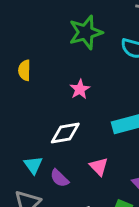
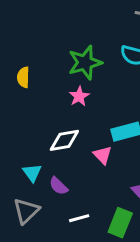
green star: (86, 32) -> (85, 63), moved
pink triangle: (99, 167) -> (103, 155), moved

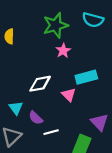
pink star: (79, 96) -> (63, 51), moved
white line: (79, 218) -> (51, 132), moved

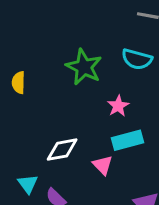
green star: (55, 25) -> (84, 67), turned -30
pink star: (63, 51) -> (118, 106), moved

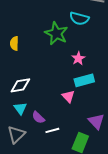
cyan semicircle: (137, 59) -> (79, 18), moved
white diamond: (62, 150) -> (20, 85), moved

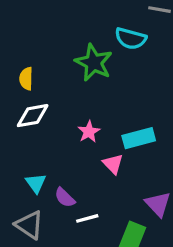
pink star: (78, 58) -> (89, 132), moved
white diamond: (20, 85) -> (33, 116), moved
gray triangle: (16, 134) -> (29, 225), turned -42

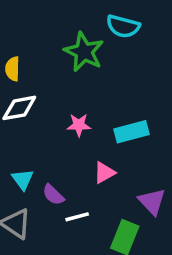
pink star: (89, 132) -> (79, 125), turned 30
pink triangle: (113, 164) -> (104, 173), moved, turned 45

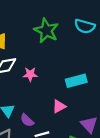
cyan semicircle: (123, 26) -> (85, 26), moved
pink star: (79, 125) -> (30, 74), moved

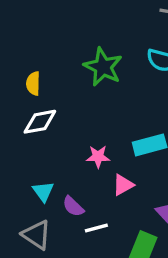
pink star: (30, 74) -> (98, 157), moved

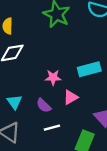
purple semicircle: (73, 206) -> (44, 105), moved

